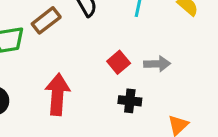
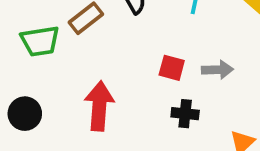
red square: (119, 62) -> (172, 68), turned -35

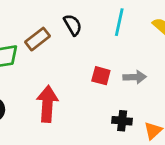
black cross: (185, 114) -> (122, 121), moved

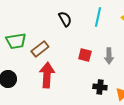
brown rectangle: (37, 39) -> (40, 49), moved
gray arrow: (135, 77) -> (109, 56), turned 91

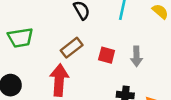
brown rectangle: (40, 49) -> (72, 48), moved

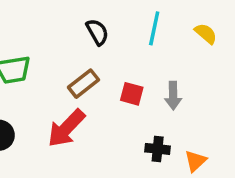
red arrow: (59, 80) -> (66, 128), turned -140

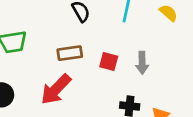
brown rectangle: (84, 84) -> (70, 53), turned 30

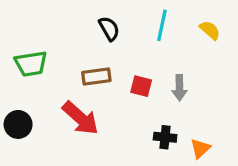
red arrow: (56, 89) -> (80, 118), turned -92

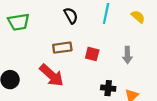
green trapezoid: (31, 64) -> (19, 22), moved
gray arrow: (179, 88) -> (127, 55), moved

